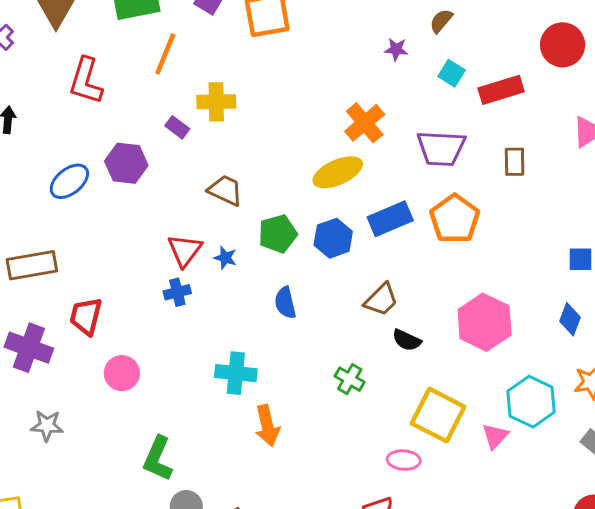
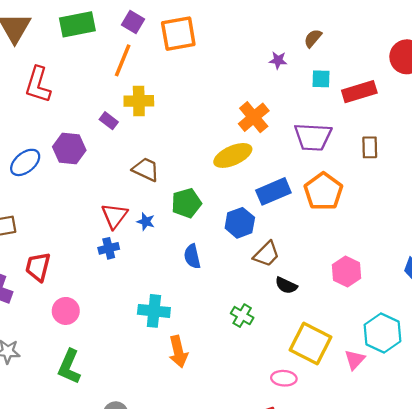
orange line: (165, 54) -> (123, 60), moved
cyan square: (452, 73) -> (321, 79), turned -30
blue hexagon: (333, 238) -> (240, 223), moved
pink hexagon: (485, 322) -> (347, 271), size x0.7
green L-shape: (158, 459) -> (69, 367), moved

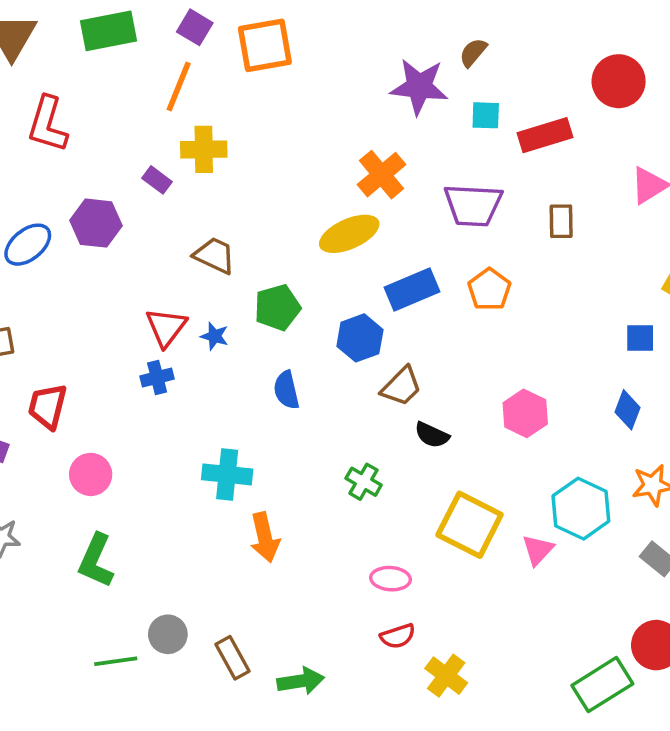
purple star: (278, 60) -> (419, 87), size x2.0
orange pentagon: (323, 191) -> (489, 290), size x0.7
pink ellipse: (284, 378) -> (391, 579), moved

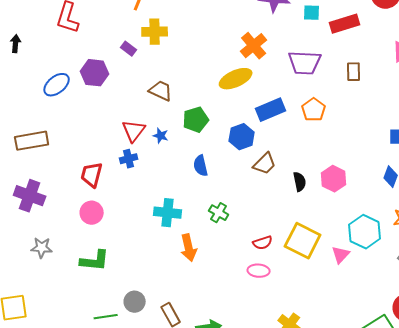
red trapezoid: (48, 406) -> (92, 175), moved
black semicircle: (432, 435) -> (300, 182), moved, turned -126
green cross: (364, 482) -> (219, 213), moved
green L-shape: (96, 561) -> (95, 261), turned -108
red semicircle: (398, 636) -> (263, 243), moved

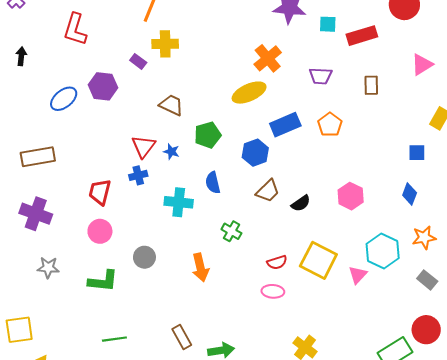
purple trapezoid: (305, 63) -> (321, 76), size x0.7
brown trapezoid: (265, 164) -> (268, 191), moved
black semicircle: (300, 182) -> (301, 203), moved, turned 66
cyan cross: (168, 213) -> (179, 202), moved
gray circle: (135, 302) -> (144, 257), moved

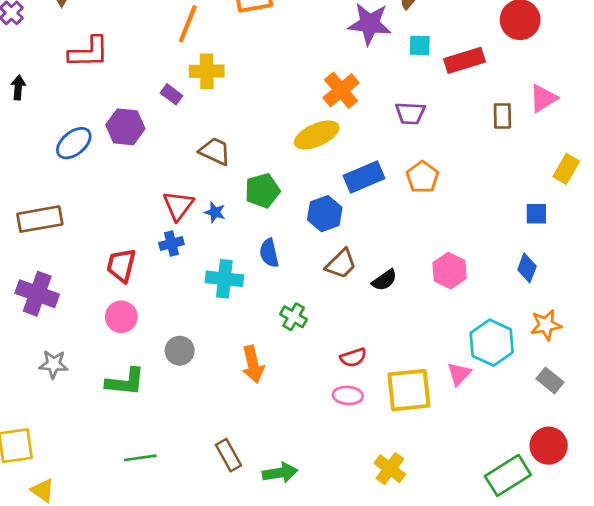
red L-shape: (75, 29) -> (89, 52), turned -108
brown rectangle: (371, 85) -> (502, 116), moved
yellow square: (318, 260) -> (409, 390), moved, turned -33

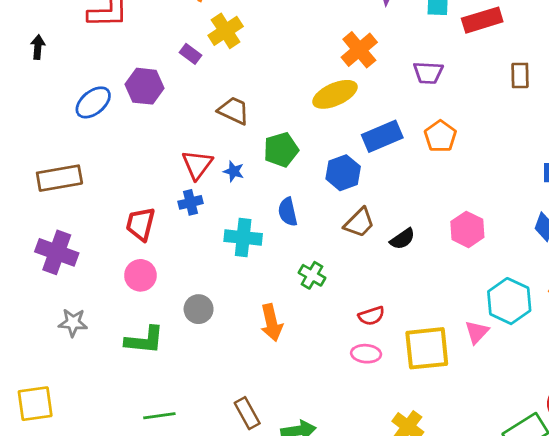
yellow cross: (207, 71) -> (226, 31), turned -32

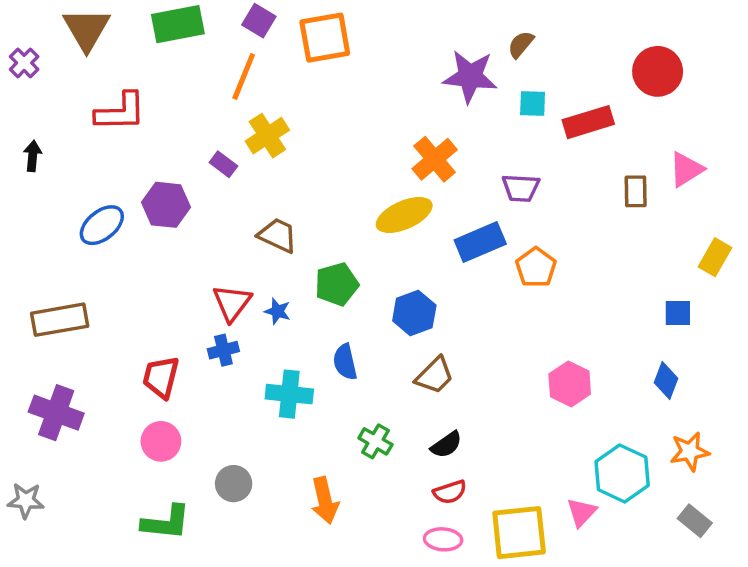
blue rectangle: (382, 136) -> (480, 242), moved
black semicircle: (403, 239) -> (446, 445), moved
gray star: (73, 323) -> (26, 500), moved

